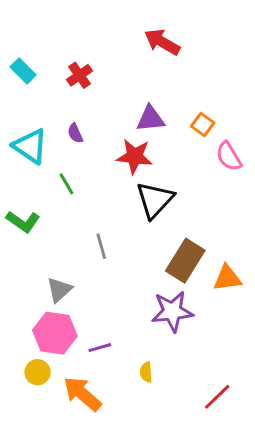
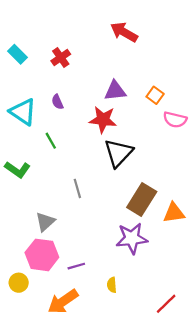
pink semicircle: (229, 156) -> (175, 120), turned -45
yellow circle: (38, 372) -> (19, 283), moved
orange arrow: (82, 394) -> (63, 302), turned -76

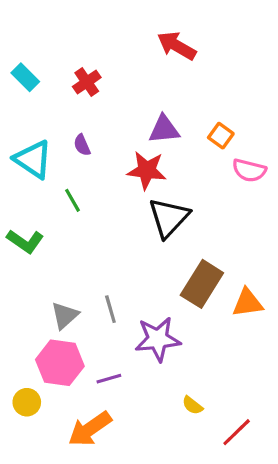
gray line: (77, 188) -> (110, 309), moved
purple star: (132, 238) -> (158, 339), moved
yellow semicircle: (112, 285) -> (192, 405), moved, turned -48

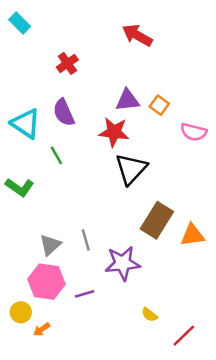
cyan rectangle: (25, 77) -> (20, 23), moved
orange square: (221, 136) -> (159, 105), moved
purple semicircle: (82, 145) -> (64, 112), size x1.6
orange arrow: (90, 429) -> (42, 329), moved, size x0.5

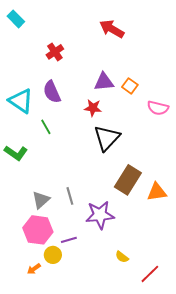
red star: (114, 132) -> (93, 108), size x0.7
yellow circle: (21, 312) -> (53, 255), moved

